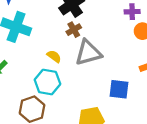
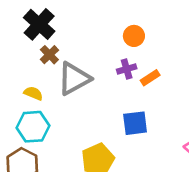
purple cross: (132, 12) -> (127, 69), moved
blue square: (119, 89) -> (135, 123), moved

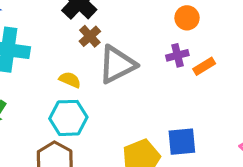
blue square: (135, 123) -> (182, 142), moved

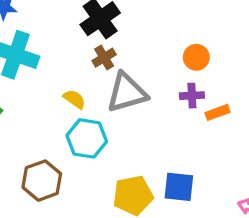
orange circle: (187, 18) -> (196, 57), moved
cyan hexagon: (68, 118) -> (87, 138), moved

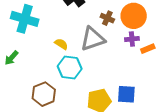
orange circle: (196, 57) -> (134, 16), size x1.6
brown cross: (104, 58) -> (107, 18), moved, turned -32

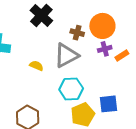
cyan hexagon: (70, 68) -> (71, 89), moved

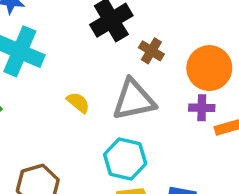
brown cross: (77, 33) -> (151, 51), moved

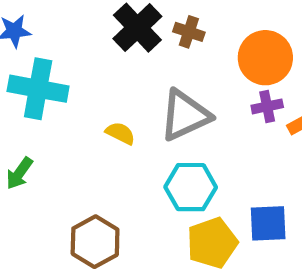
brown cross: (151, 51) -> (189, 32), moved

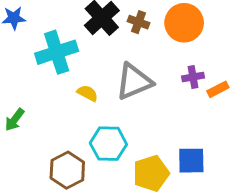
orange circle: (265, 58) -> (184, 23), moved
cyan cross: (38, 89) -> (57, 52), moved, turned -30
cyan hexagon: (191, 187) -> (108, 144), moved

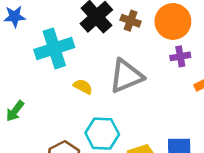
purple cross: (193, 77) -> (180, 56), moved

